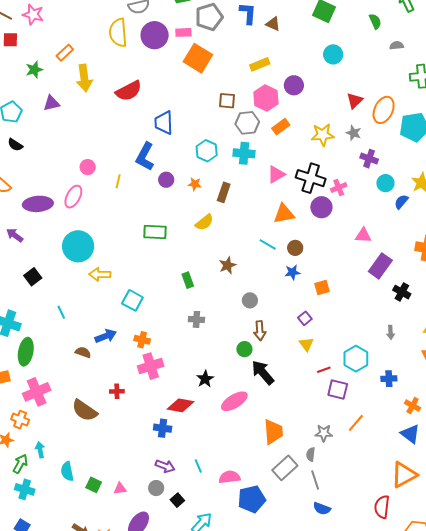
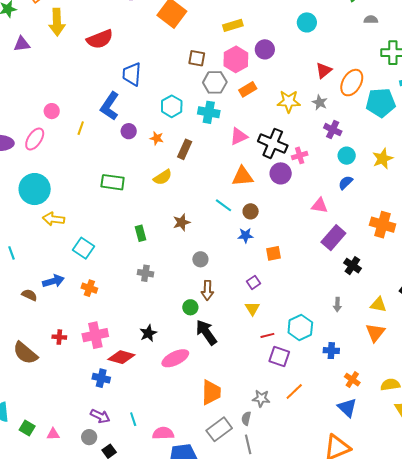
blue semicircle: (401, 202) -> (346, 183), moved
pink cross: (151, 366) -> (95, 335), moved

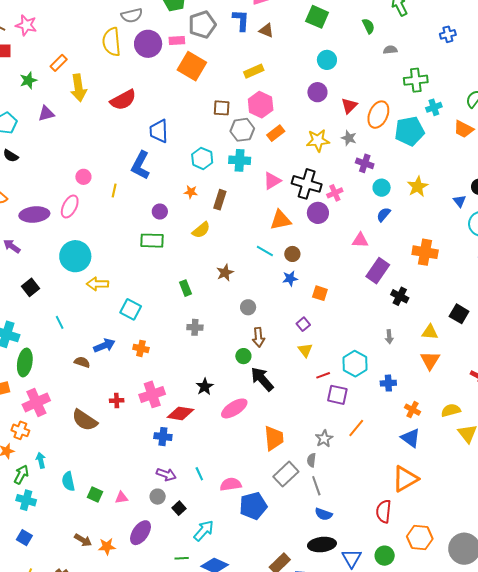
purple circle: (265, 49) -> (317, 92), moved
purple circle: (129, 131) -> (160, 212), moved
orange square: (273, 253) -> (320, 293), turned 35
gray star: (261, 398) -> (324, 439), turned -30

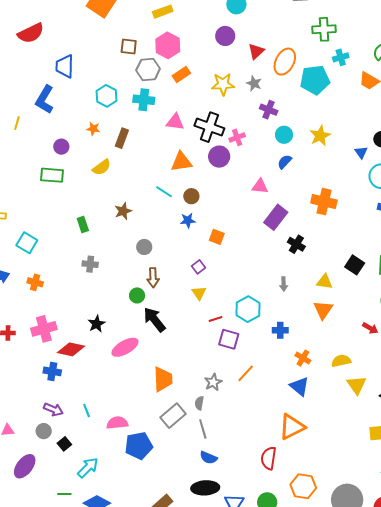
pink triangle: (272, 181) -> (175, 122), turned 36

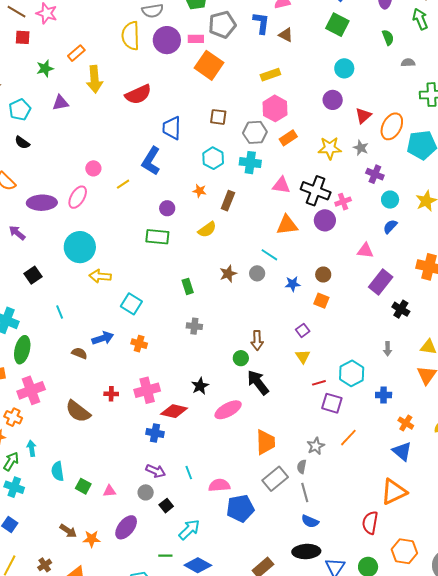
brown square: (129, 47) -> (218, 117), moved
yellow line: (17, 123) -> (123, 184), turned 40
brown circle: (191, 196) -> (323, 275), moved
gray circle: (144, 247) -> (257, 273), moved

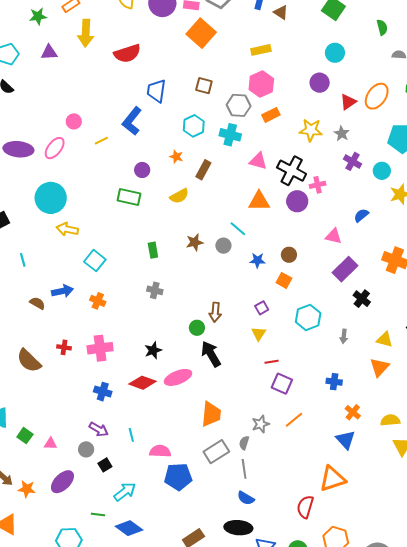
orange ellipse: (392, 126) -> (377, 96), moved
cyan circle: (390, 200) -> (382, 171), moved
cyan hexagon: (352, 373) -> (308, 317), moved
red diamond: (174, 411) -> (142, 383), moved

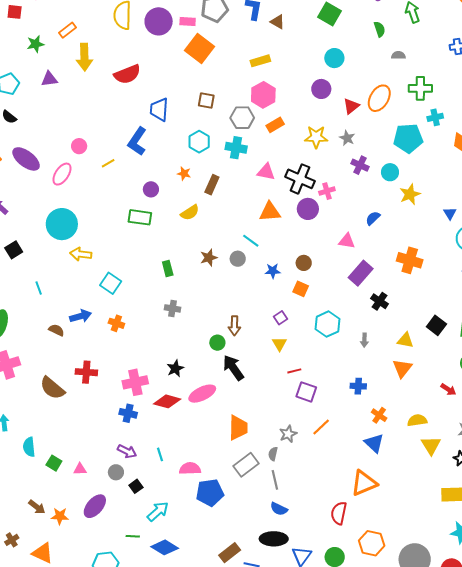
purple ellipse: (18, 149) -> (26, 159), moved, turned 36
red cross: (64, 347) -> (86, 372), size x1.5
pink cross: (100, 348) -> (135, 382), moved

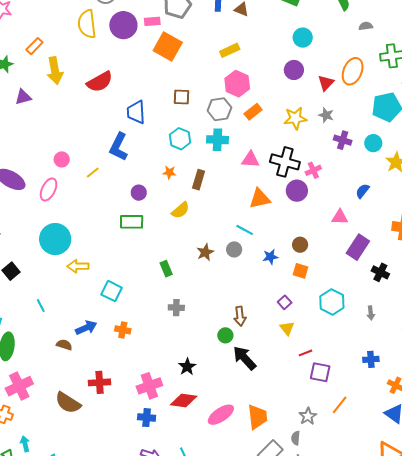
pink ellipse: (202, 394) -> (221, 415), moved

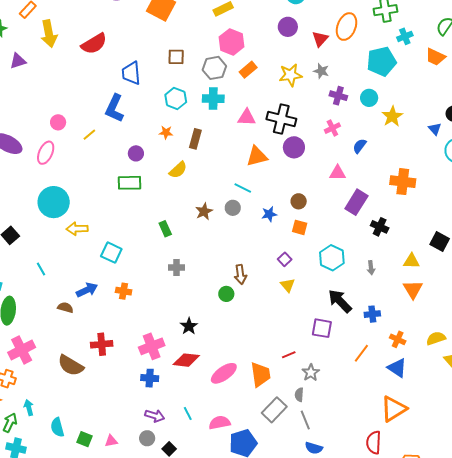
pink cross: (313, 170) -> (332, 128), moved
red line: (305, 353) -> (289, 355), moved
black arrow: (245, 358) -> (340, 301), moved
orange line: (340, 405) -> (361, 353), moved

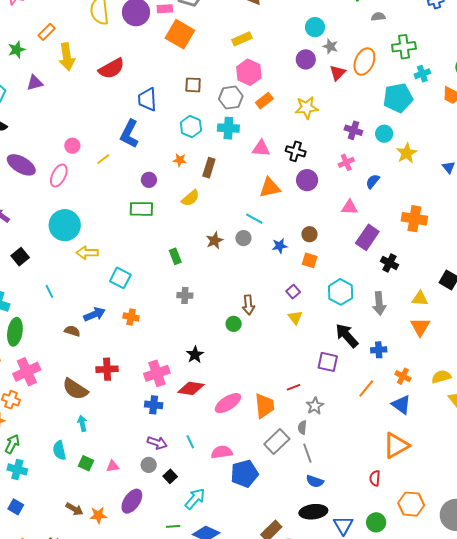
gray star: (321, 71) -> (330, 46), moved
black cross: (281, 119) -> (296, 151), size x0.7
gray arrow: (371, 268) -> (379, 303), size x1.6
cyan arrow: (29, 408) -> (82, 423), moved
red semicircle: (374, 442) -> (375, 478), size x0.7

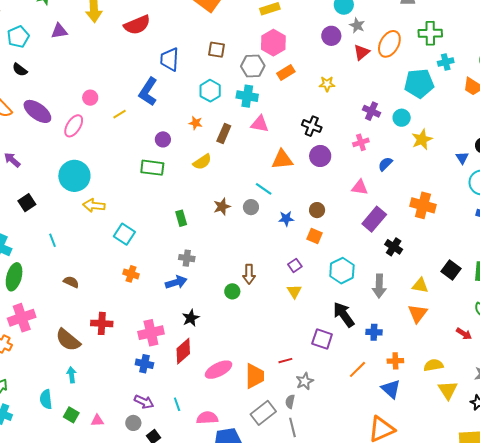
yellow star: (306, 108) -> (327, 84), size x0.7
pink triangle: (261, 148) -> (260, 124), moved
blue arrow: (94, 314) -> (176, 282), moved
orange cross: (403, 376) -> (395, 361), turned -35
red diamond: (191, 388) -> (183, 351), turned -56

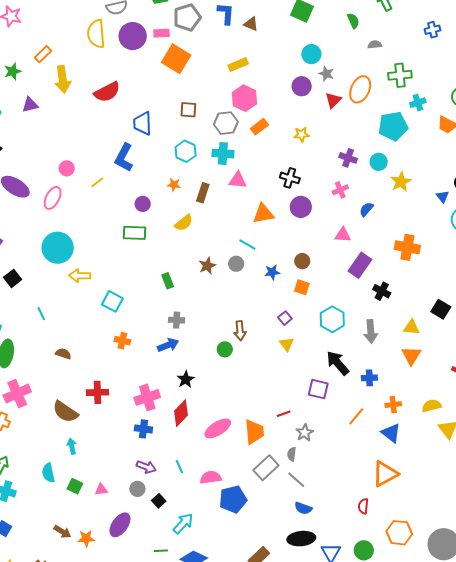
gray line: (292, 427) -> (296, 480), turned -30

